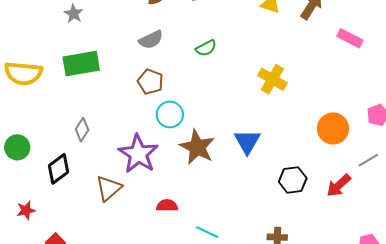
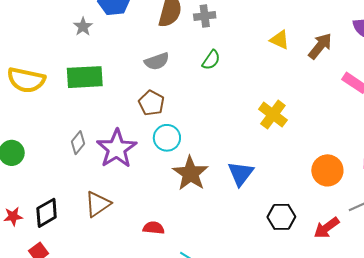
green semicircle: (206, 48) -> (211, 60), moved, turned -35
purple star: (138, 154) -> (117, 149), moved
black diamond: (58, 169) -> (47, 213), moved

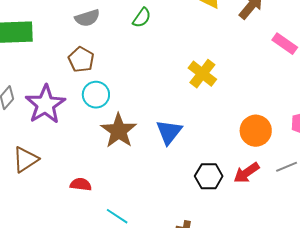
red arrow: (327, 228) -> (246, 173), moved

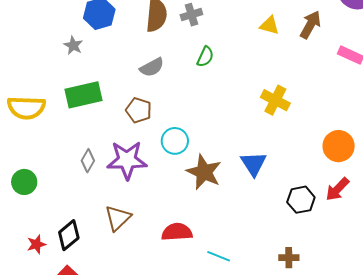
brown pentagon: (81, 60) -> (139, 110), moved
purple star: (45, 104) -> (127, 160), turned -30
red semicircle: (81, 184) -> (177, 232), size x1.4

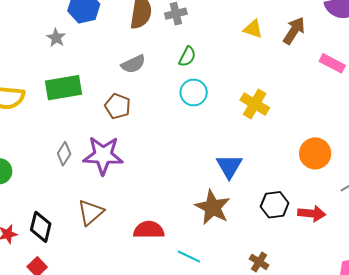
cyan circle: (175, 141) -> (194, 93), moved
brown star: (204, 172) -> (213, 207), moved
red arrow: (337, 189) -> (312, 213), moved, turned -132
black diamond: (69, 235) -> (41, 227), turned -40
brown cross: (289, 258) -> (259, 262), turned 30

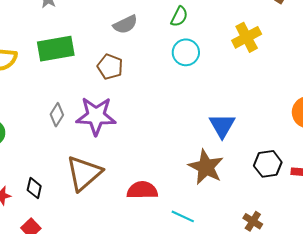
yellow cross: (255, 104) -> (247, 37), moved, turned 32
brown triangle: (91, 212) -> (84, 173), size x1.4
black diamond: (41, 227) -> (34, 188), size x0.7

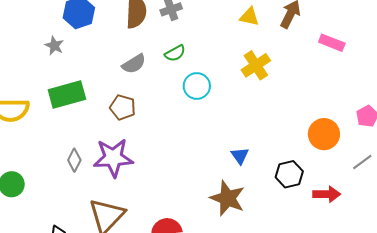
green semicircle: (179, 16) -> (175, 53), moved, turned 40
blue triangle: (222, 126) -> (240, 156), size x0.7
black hexagon: (268, 164) -> (289, 174), moved

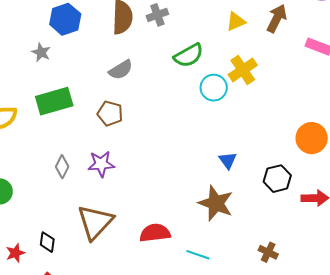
yellow triangle: (249, 17) -> (236, 21), turned -35
green semicircle: (175, 53) -> (189, 55), moved, size x1.4
cyan circle: (197, 86) -> (214, 88), moved
purple star: (113, 158) -> (101, 164), size x0.7

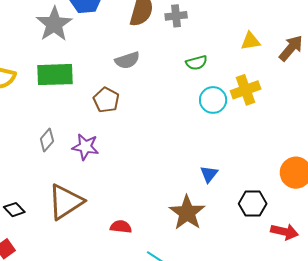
gray star: (41, 52) -> (54, 24), size x1.8
green semicircle: (189, 55) -> (196, 63), size x0.7
red semicircle: (155, 233) -> (121, 227), size x0.7
black diamond: (47, 242) -> (14, 210), turned -65

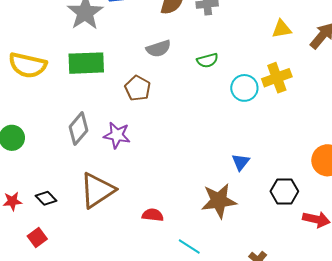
green semicircle: (196, 63) -> (207, 60), moved
gray diamond: (47, 140) -> (78, 129), size x1.4
brown star: (187, 213) -> (219, 201), turned 30

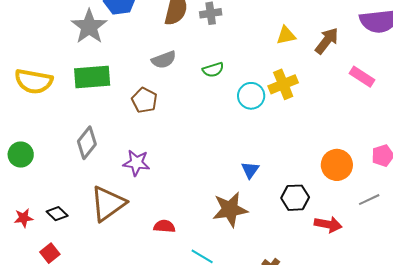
purple star: (117, 135) -> (136, 163), moved

